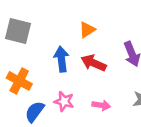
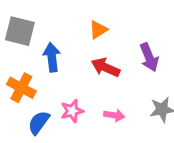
blue arrow: (61, 59) -> (52, 57), moved
pink star: (64, 101) -> (72, 111), turned -30

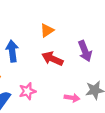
pink arrow: (114, 115) -> (72, 98), moved

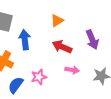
pink arrow: (72, 98) -> (72, 70), moved

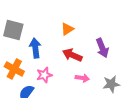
pink star: (39, 77) -> (44, 75), moved

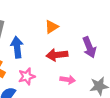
red arrow: (72, 55) -> (57, 55), turned -30

